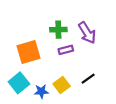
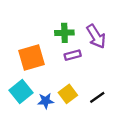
black line: (88, 79) -> (97, 97), moved

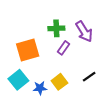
purple rectangle: (73, 55) -> (64, 48), turned -40
black line: (97, 97) -> (89, 77), moved

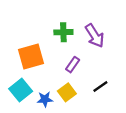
purple rectangle: (64, 48) -> (73, 65), moved

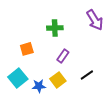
purple arrow: (95, 36) -> (95, 20), moved
orange square: (31, 56) -> (27, 49), size x0.6

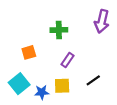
purple arrow: (95, 20) -> (102, 21), turned 45
yellow square: (58, 80) -> (62, 86), turned 35

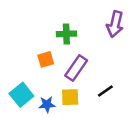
orange square: (29, 52) -> (46, 59), moved
purple rectangle: (67, 60) -> (76, 68), size x1.5

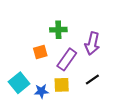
purple arrow: (115, 24) -> (92, 43), moved

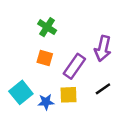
green cross: (58, 30) -> (47, 27), moved, turned 35
orange square: (40, 52) -> (45, 58), turned 32

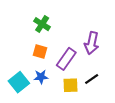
yellow square: (68, 95) -> (71, 85), moved
blue star: (46, 102) -> (41, 77), moved

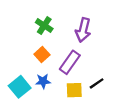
purple arrow: (92, 43) -> (83, 30), moved
orange square: (40, 51) -> (42, 54), turned 32

